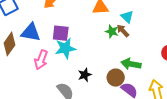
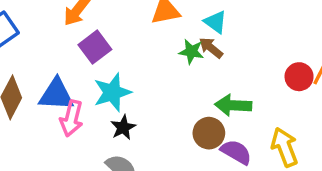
blue triangle: (31, 32) -> (56, 95), moved
purple square: (61, 33) -> (95, 47), moved, turned -36
black star: (85, 75) -> (123, 127), moved

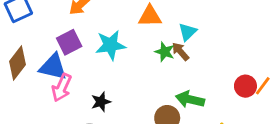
cyan triangle: (215, 22) -> (188, 32), turned 30
purple square: (95, 47) -> (69, 42), moved
cyan star: (112, 92) -> (111, 45), moved

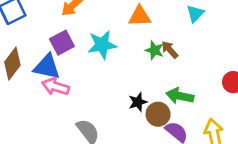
cyan triangle: (188, 32) -> (195, 14), moved
pink arrow: (62, 88) -> (56, 87), turned 84
black star: (101, 102) -> (138, 102), moved

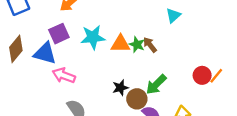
orange triangle: (140, 16) -> (120, 44), moved
pink arrow: (56, 87) -> (64, 75), moved
green arrow: (180, 96) -> (156, 84), turned -60

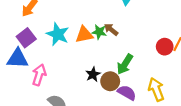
cyan star: (93, 37) -> (58, 34), turned -30
pink arrow: (64, 75) -> (39, 75), turned 100

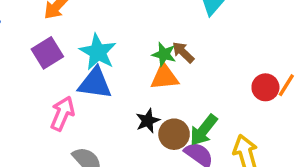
orange triangle: (84, 35) -> (164, 77), moved
blue triangle: (17, 58) -> (95, 83), moved
green arrow: (125, 64) -> (204, 130), moved

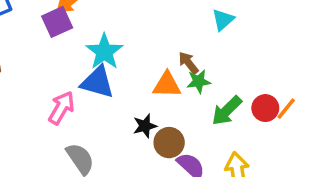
purple square: (47, 53) -> (57, 22), moved
green star: (164, 54) -> (199, 81), moved, turned -30
green arrow: (204, 130) -> (227, 111), moved

